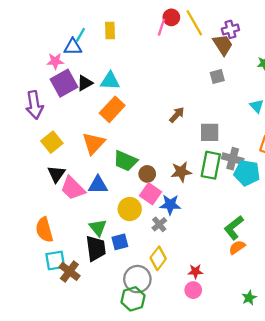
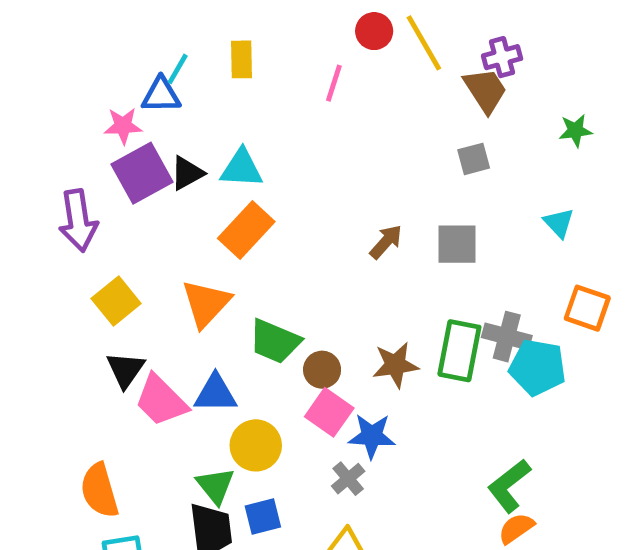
pink line: (161, 27) -> (334, 83), moved
gray square: (210, 132) -> (457, 244), moved
yellow circle: (130, 209) -> (256, 445), moved

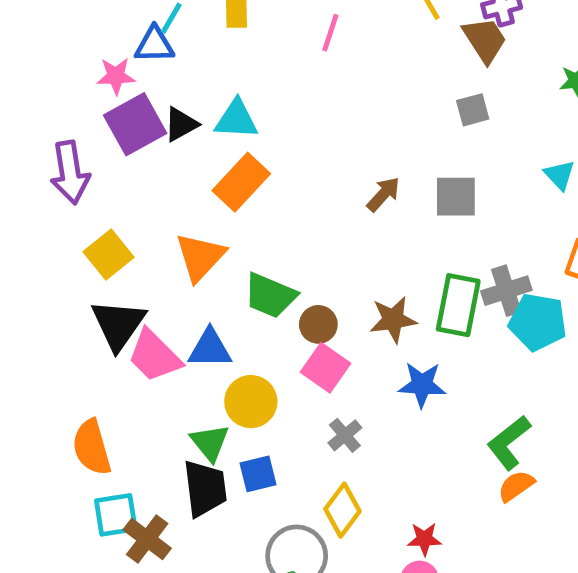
gray cross: (507, 337) -> (506, 291), turned -33
black triangle: (126, 370) -> (118, 324), size x1.4
blue star: (372, 436) -> (422, 385), moved

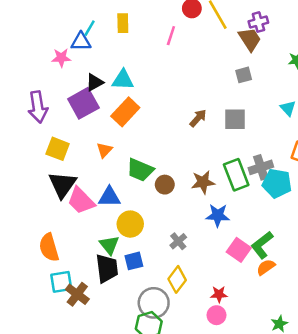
purple square: (135, 124) -> (83, 103), moved
yellow square: (109, 254) -> (58, 149), turned -30
orange triangle: (200, 257) -> (104, 150), size x0.6
green rectangle: (458, 305) -> (236, 175), turned -32
pink square: (326, 368) -> (239, 250), moved

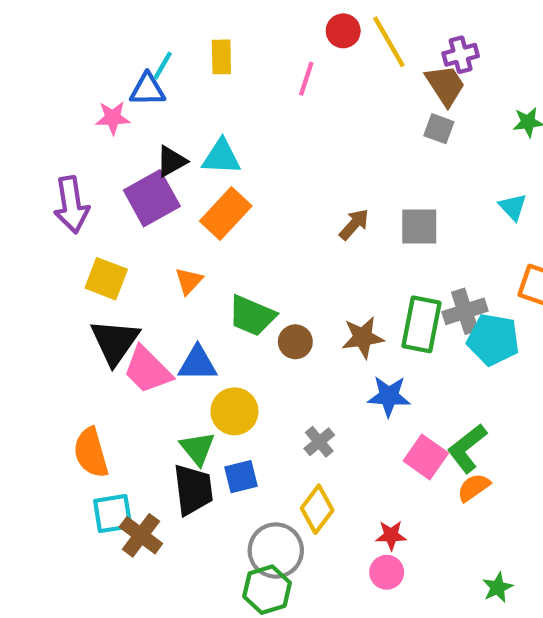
gray square: (244, 75) -> (439, 129), moved, turned 35
green rectangle: (236, 175) -> (421, 324), turned 32

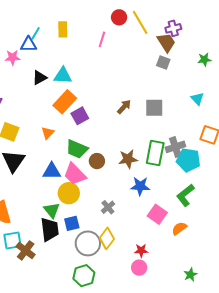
purple square: (152, 198) -> (80, 116), moved, size x0.7
pink trapezoid: (147, 370) -> (75, 174), moved
green L-shape: (467, 448) -> (185, 195), moved
gray circle: (276, 551) -> (88, 243), moved

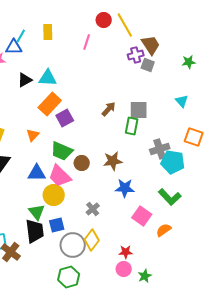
purple cross: (173, 28) -> (136, 55), moved
green rectangle: (155, 153) -> (132, 126), moved, size x0.7
green L-shape: (185, 195) -> (170, 197), turned -95
green star: (190, 275) -> (145, 276), moved

